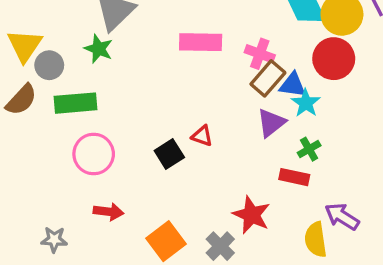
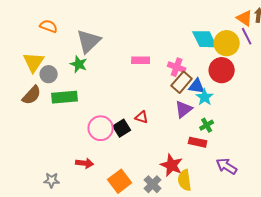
pink rectangle: (201, 42) -> (141, 60), size x0.7
pink circle: (94, 154) -> (101, 128), moved
yellow semicircle: (316, 240) -> (185, 180), moved

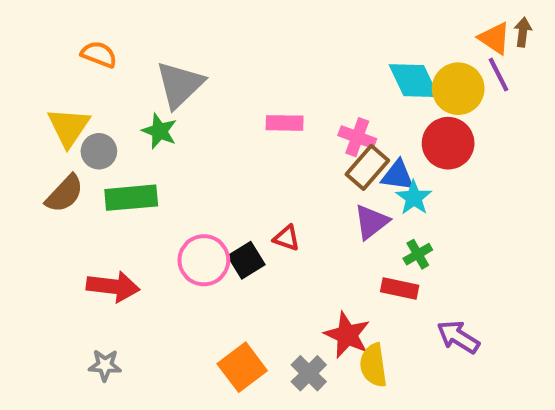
red arrow: (85, 163) -> (113, 286), moved, size x1.4

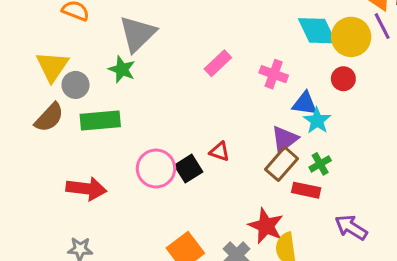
pink rectangle: (285, 123) -> (218, 63), turned -44
red circle: (448, 143) -> (343, 79), size x0.6
brown rectangle: (367, 167) -> (281, 164), moved

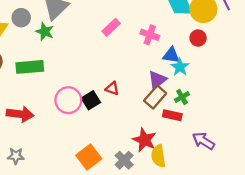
gray circle: (75, 85) -> (21, 18), moved

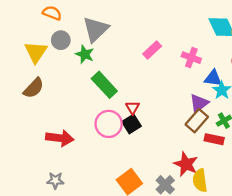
green rectangle: (30, 67) -> (104, 85), moved, turned 52
red triangle: (112, 88) -> (133, 108), moved, turned 40

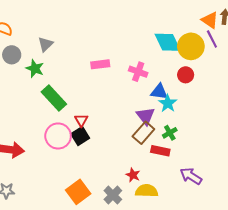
gray triangle: (96, 29) -> (45, 44), size x0.6
pink rectangle: (152, 50) -> (100, 64), turned 36
purple triangle: (199, 103) -> (146, 116), turned -30
red star: (186, 164) -> (133, 175), size x0.6
yellow semicircle: (200, 180) -> (147, 191), turned 100

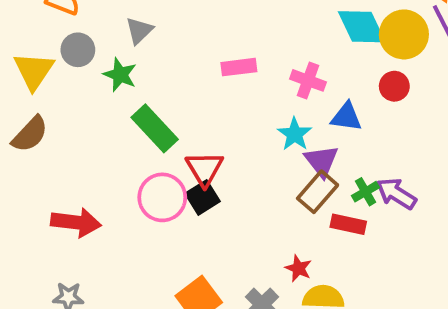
cyan star: (168, 103) -> (295, 134), moved
red triangle: (81, 120) -> (204, 169), size x1.5
purple arrow: (191, 176) -> (396, 194), moved

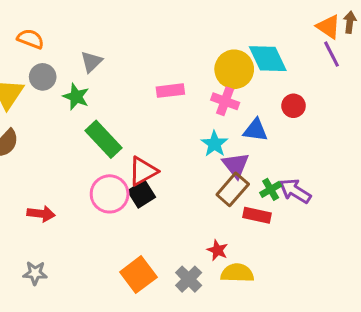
yellow circle: (404, 34) -> (234, 69), moved
red triangle: (204, 169) -> (143, 171), turned 32
red arrow: (76, 222) -> (41, 214), size x0.7

